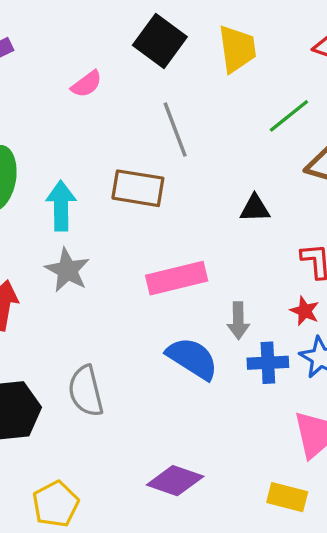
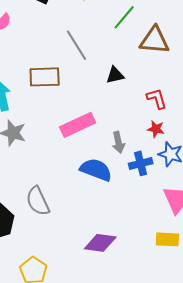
gray line: (175, 130) -> (76, 45), moved

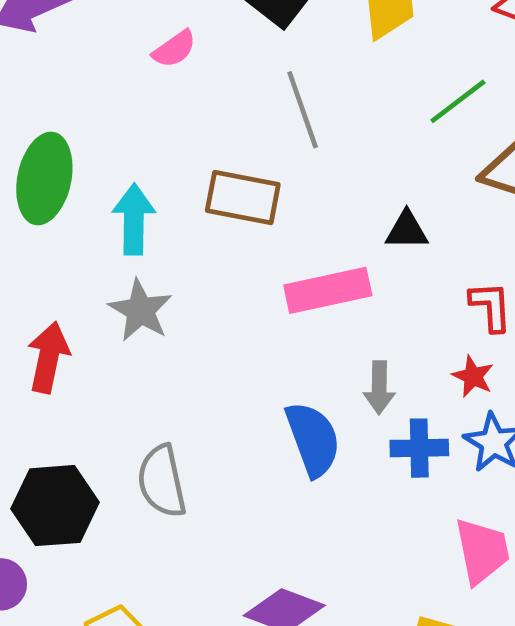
gray line: (76, 45) -> (303, 110), moved
pink rectangle: (78, 125) -> (328, 290), moved
blue semicircle: (96, 170) -> (313, 439), turned 36

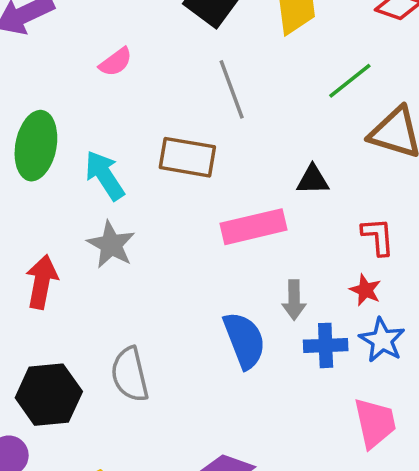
pink semicircle: (174, 49) -> (116, 62), moved
cyan arrow: (134, 219) -> (105, 175), turned -33

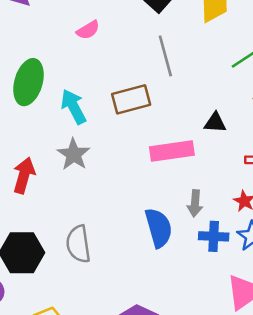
brown rectangle: (187, 157) -> (131, 99), turned -30

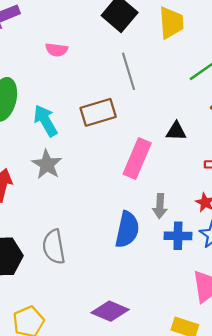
pink semicircle: (88, 30) -> (57, 50), turned 40
pink rectangle: (172, 151) -> (137, 158), turned -57
blue semicircle: (159, 228) -> (127, 230), turned 30

